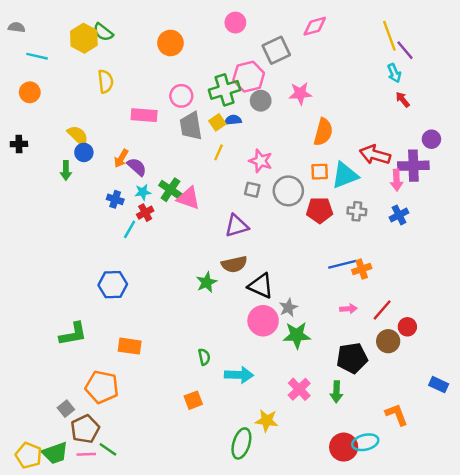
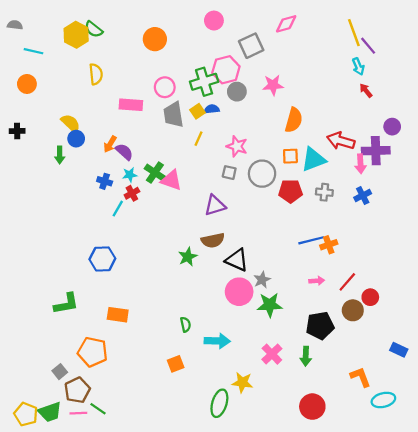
cyan ellipse: (365, 442) -> (383, 400), moved

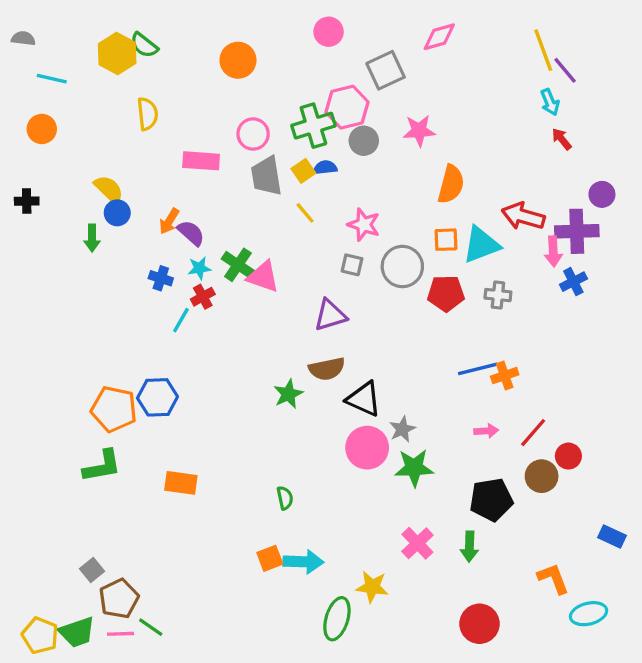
yellow line: (199, 139) -> (305, 213), turned -64
blue cross: (363, 195) -> (573, 282), moved
cyan arrow: (217, 341) -> (303, 562), moved
orange pentagon: (93, 352) -> (114, 409), moved

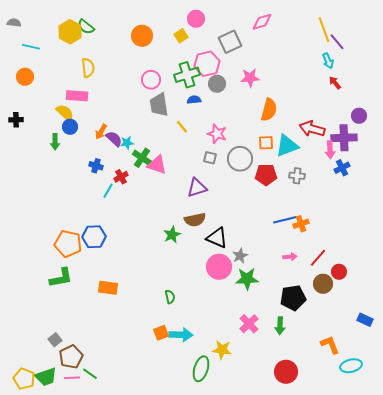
pink rectangle: (201, 161) -> (77, 96), moved
yellow square: (303, 171) -> (181, 36), moved
cyan star: (199, 268) -> (127, 143), moved

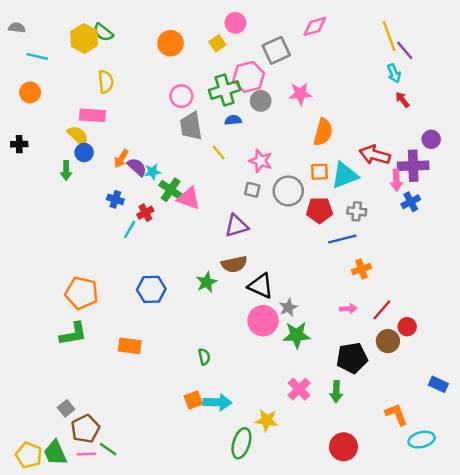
blue line: (285, 220) -> (342, 239), moved
blue hexagon: (94, 237) -> (151, 289), moved
green trapezoid: (46, 377) -> (55, 453), turned 85

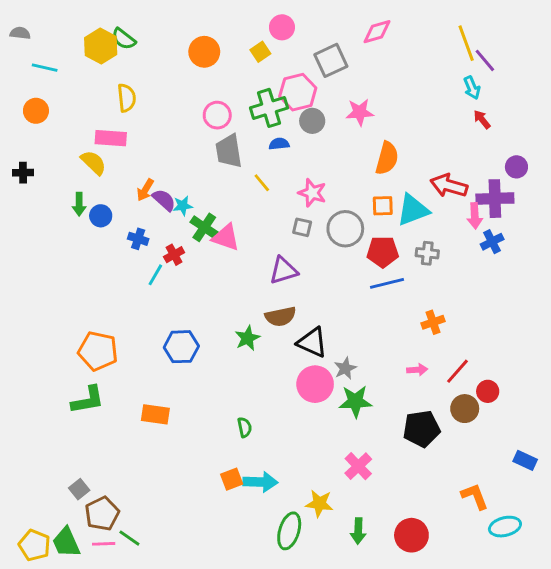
blue circle: (84, 153) -> (101, 216), moved
blue line: (342, 239) -> (387, 283), moved
green arrow: (336, 392) -> (358, 531), moved

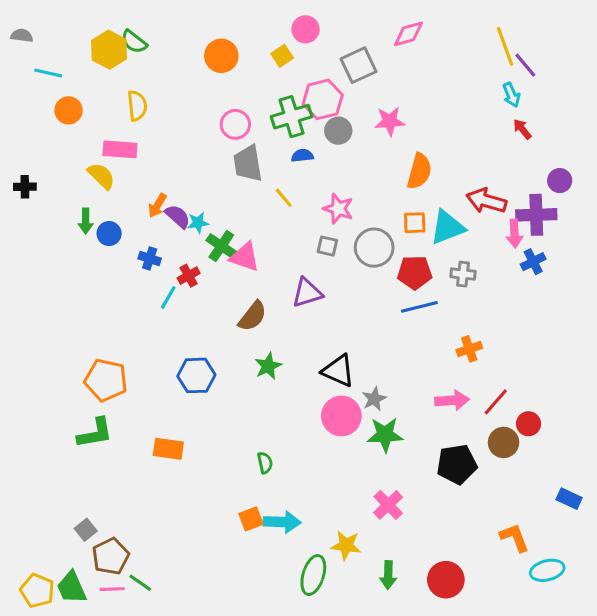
orange circle: (36, 111) -> (69, 110), moved
brown semicircle: (281, 317) -> (253, 316), moved, turned -40
pink arrow: (417, 370) -> (452, 400), size x1.5

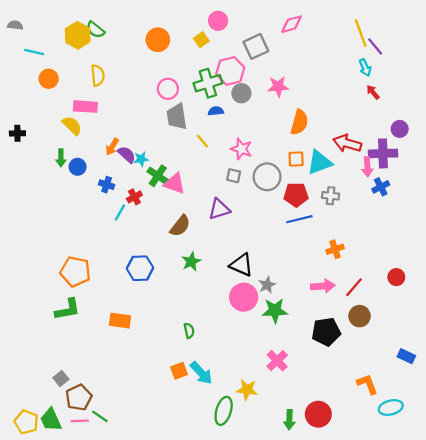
red circle: (528, 424) -> (396, 277), moved
cyan arrow: (282, 522) -> (201, 373), turned 45
green arrow: (388, 575) -> (289, 420), moved

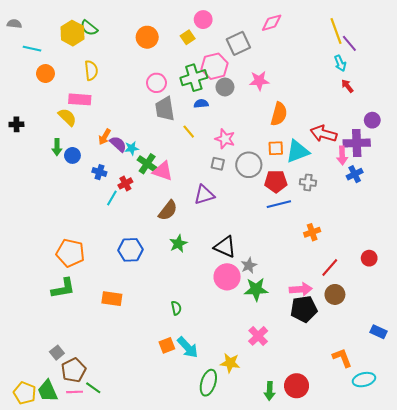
pink arrow: (323, 286) -> (301, 289), moved

